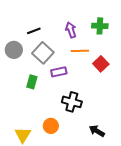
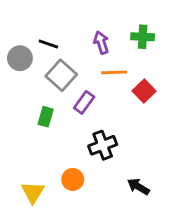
black line: (34, 31) -> (48, 44), turned 40
gray circle: (14, 50) -> (20, 58), moved
purple rectangle: (59, 72) -> (84, 102), turned -42
black cross: (72, 102) -> (103, 145), turned -36

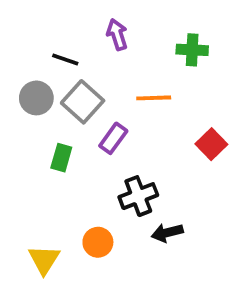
purple arrow: (101, 42) -> (117, 34), moved
gray circle: (20, 58) -> (36, 98), moved
red square: (144, 91) -> (211, 144), moved
black arrow: (138, 187) -> (167, 233), moved, turned -45

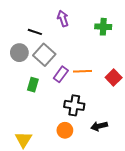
orange line: (154, 98) -> (83, 71), moved
black cross: (138, 196) -> (74, 105), turned 30
black arrow: (167, 233) -> (99, 126), moved
orange circle: (98, 242) -> (65, 130), moved

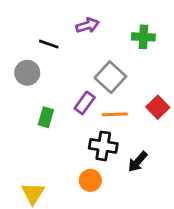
purple arrow: (63, 18) -> (87, 25), turned 91
gray square: (44, 55) -> (110, 77), moved
orange line: (83, 71) -> (115, 114), moved
black arrow: (99, 126) -> (138, 162), moved, turned -35

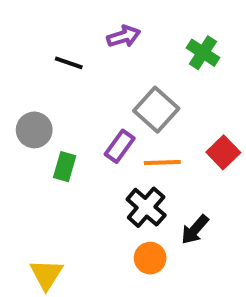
green cross: (143, 37) -> (203, 53), turned 30
gray circle: (27, 73) -> (34, 130), moved
black cross: (103, 146) -> (146, 207), turned 32
orange circle: (90, 180) -> (150, 258), moved

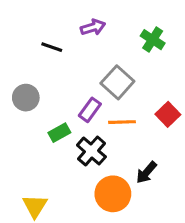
green rectangle: (65, 167) -> (59, 133), moved, turned 45
black cross: (146, 207) -> (91, 151), moved
orange circle: (150, 258) -> (113, 194), size x1.5

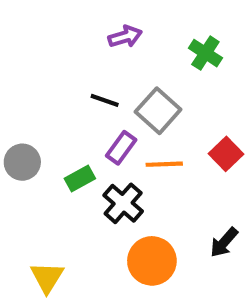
black line: (52, 47) -> (105, 100), moved
gray circle: (26, 98) -> (22, 162), moved
black arrow: (146, 172) -> (224, 242), moved

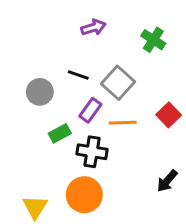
gray circle: (22, 162) -> (40, 92), moved
black cross: (123, 203) -> (92, 152), turned -32
orange circle: (152, 261) -> (84, 195), moved

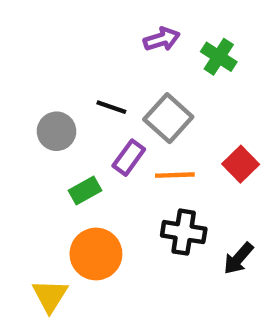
purple arrow: (94, 27) -> (162, 39), moved
black cross: (92, 152) -> (184, 232), moved
orange circle: (84, 195) -> (96, 254), moved

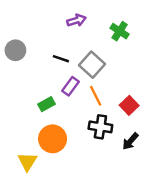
purple arrow: (162, 39) -> (76, 20), moved
gray circle: (57, 131) -> (15, 50), moved
red square: (241, 164) -> (129, 105), moved
orange line: (175, 175) -> (96, 96), turned 66

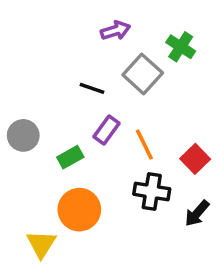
gray circle: (15, 50) -> (23, 135), moved
gray square: (92, 65) -> (143, 74), moved

